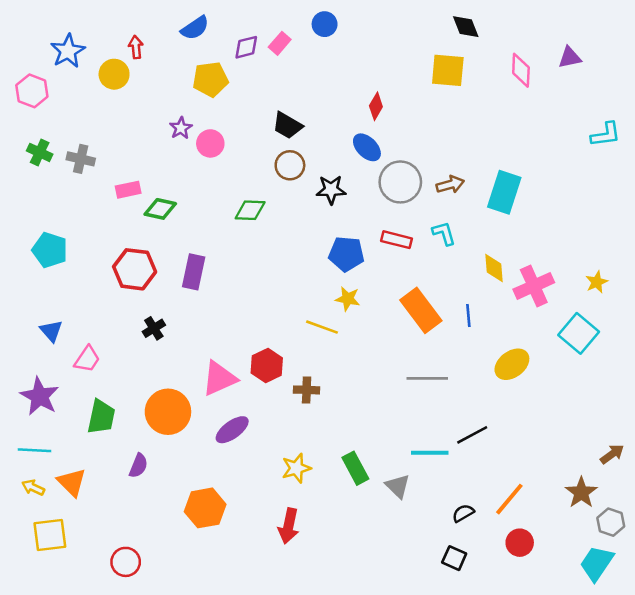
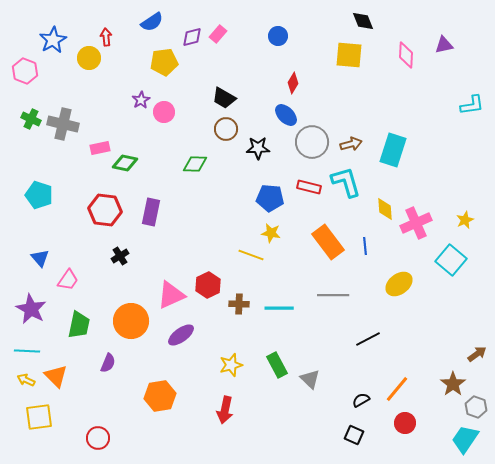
blue circle: (325, 24) -> (278, 36), moved
gray cross: (81, 159) -> (63, 124), size x1.4
cyan L-shape: (444, 233) -> (346, 182), size x1.6
cyan line: (430, 453) -> (279, 308), moved

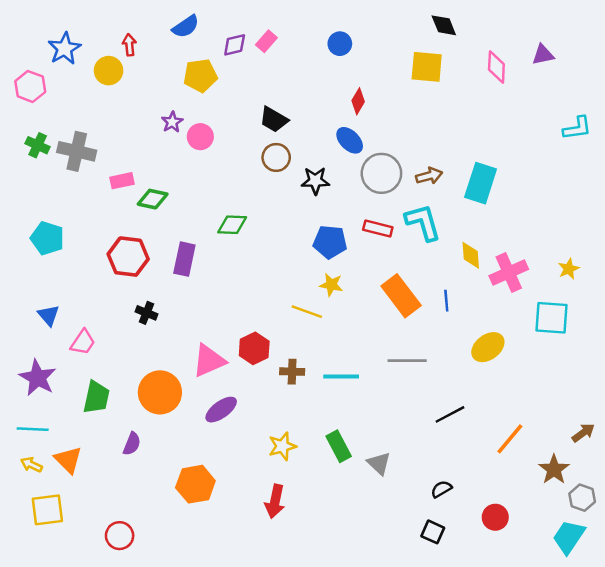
green diamond: (195, 164) -> (232, 225), moved
black cross: (120, 256) -> (146, 313), turned -36
cyan square: (451, 260) -> (552, 318), turned -36
orange line: (397, 389) -> (510, 439), moved

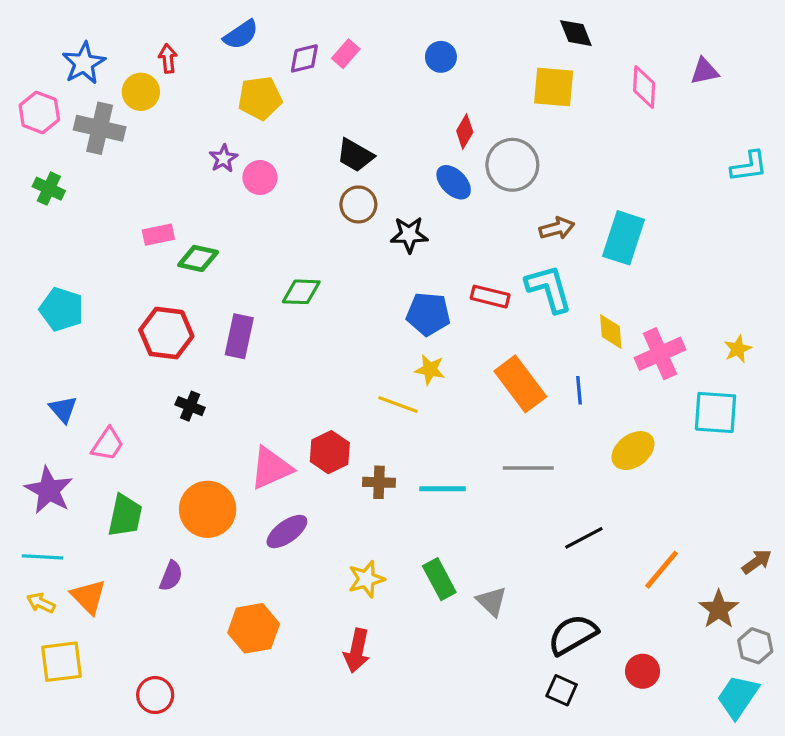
gray cross: (77, 151) -> (100, 128), moved
gray circle: (381, 173) -> (512, 165), moved
black semicircle: (441, 489) -> (573, 635), size x1.8

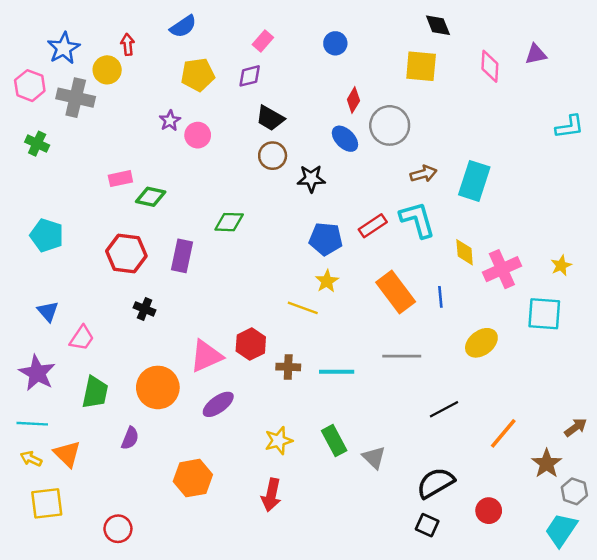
purple diamond: (304, 58) -> (250, 76), moved
red rectangle: (490, 297) -> (373, 226), turned -48
yellow star: (430, 370) -> (327, 281), turned 30

